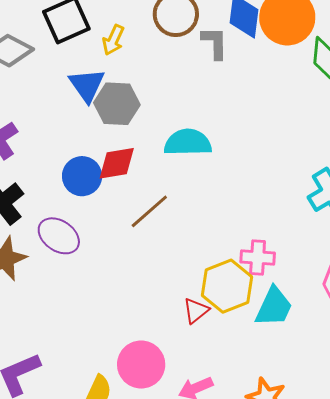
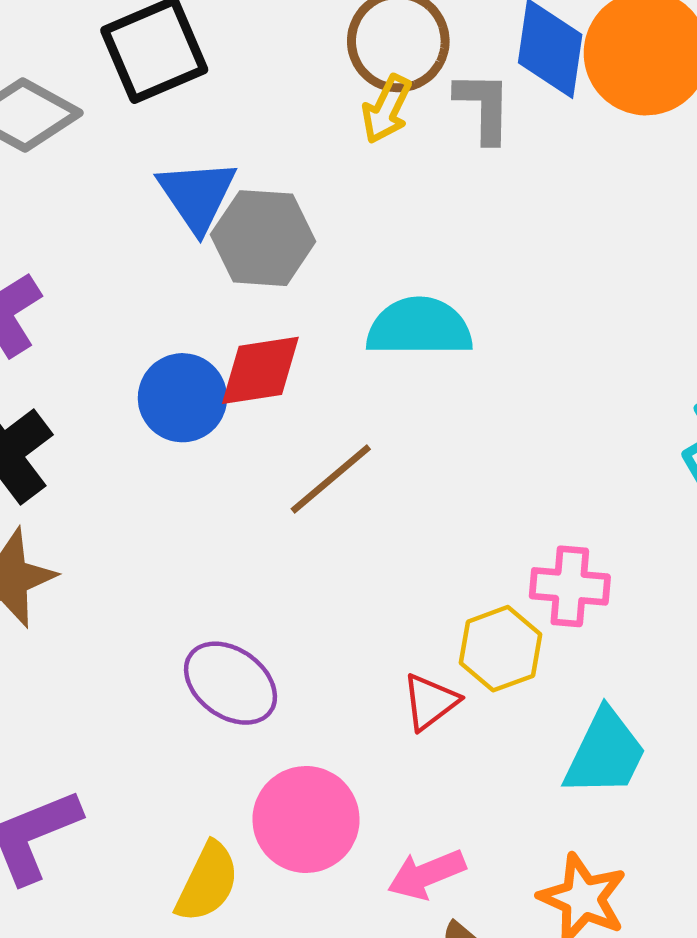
yellow arrow: (113, 40) -> (387, 109), moved
purple ellipse: (59, 236) -> (230, 683), moved
yellow hexagon: (227, 286) -> (501, 649), size x0.7
cyan trapezoid: (274, 307) -> (605, 753), moved

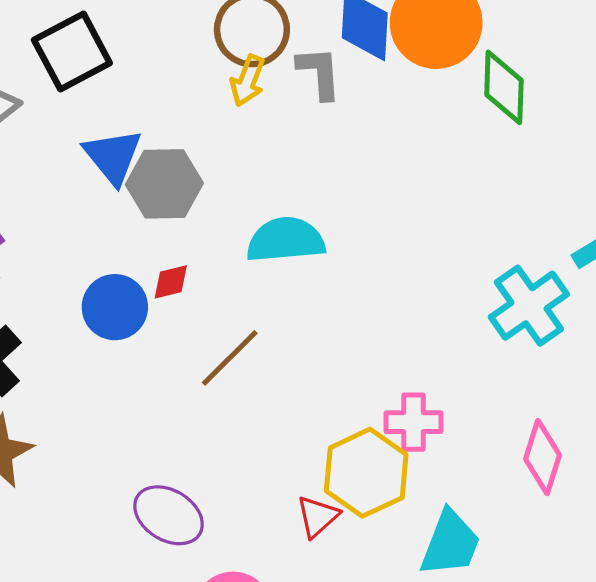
red diamond: (260, 370) -> (171, 282), size x0.6
yellow hexagon: (501, 649) -> (366, 473), size x1.4

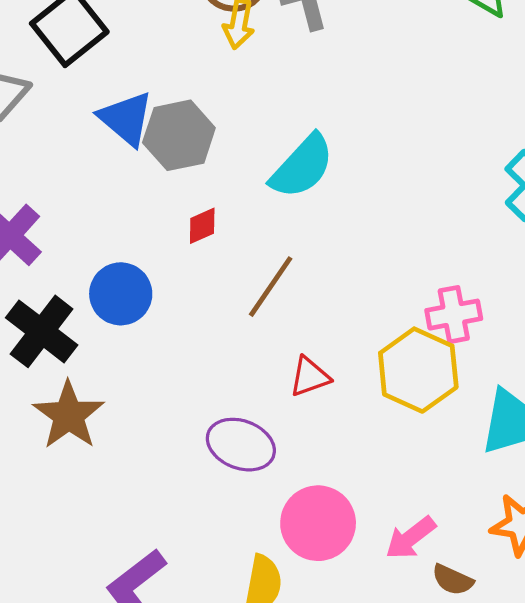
cyan semicircle: (286, 240) -> (302, 166), turned 148
blue circle: (115, 307) -> (121, 294), moved
red triangle: (317, 516) -> (310, 377), moved, turned 33

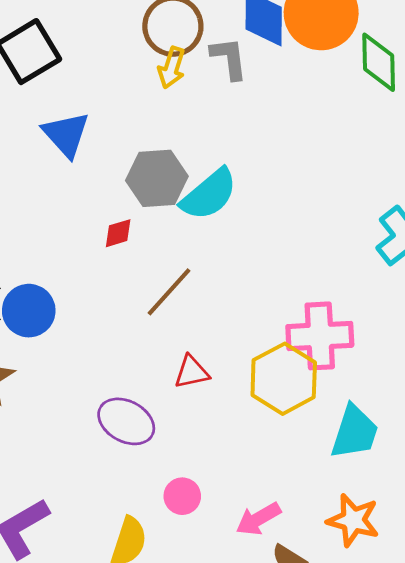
gray hexagon: (179, 135) -> (157, 178), moved
blue circle: (121, 294) -> (29, 311), moved
pink cross: (454, 315) -> (320, 336), size x1.4
pink circle: (318, 523) -> (182, 496), size x0.6

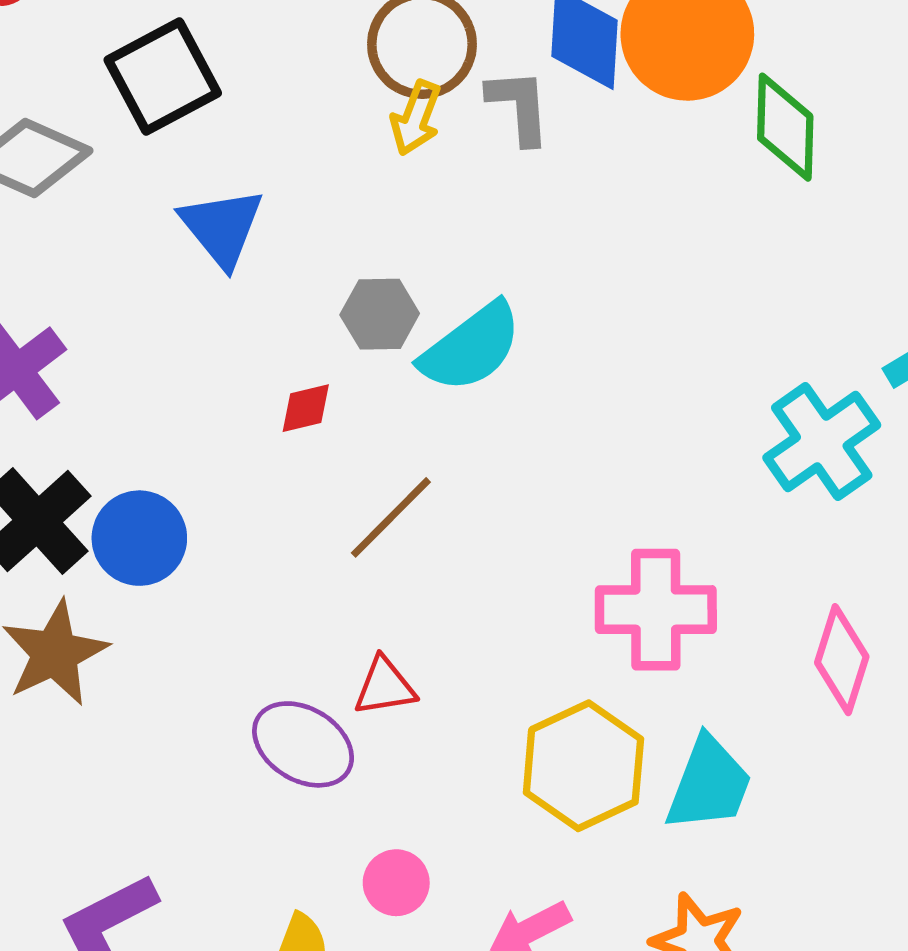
gray hexagon: (157, 178) -> (380, 314), size x0.7
red triangle: (192, 372) -> (385, 687), moved
yellow hexagon: (284, 379) -> (583, 766), moved

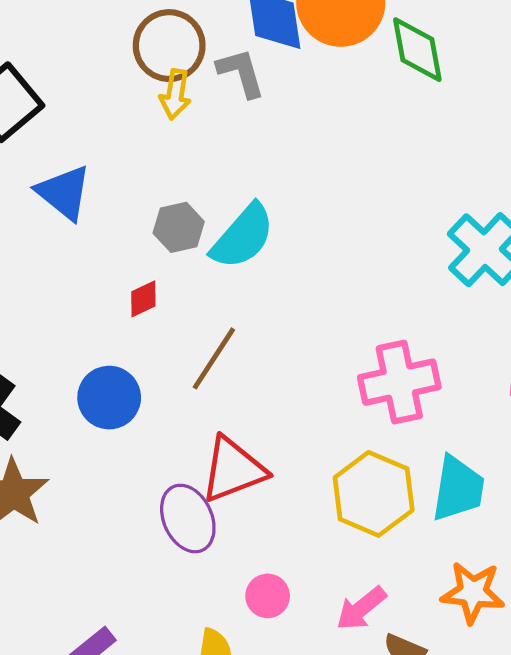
blue circle: (139, 538) -> (109, 398), moved
red triangle: (385, 687) -> (233, 470), size x1.6
purple ellipse: (303, 744) -> (188, 519), turned 46

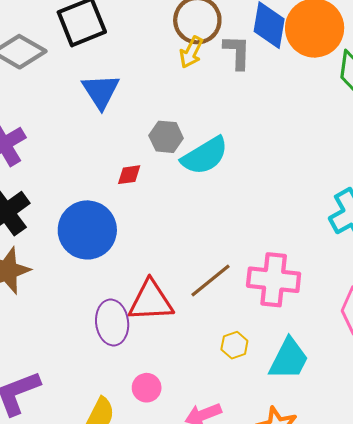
brown line: (214, 358) -> (211, 280), moved
blue circle: (109, 398) -> (87, 230), size x1.4
yellow hexagon: (374, 494) -> (234, 345), size x0.5

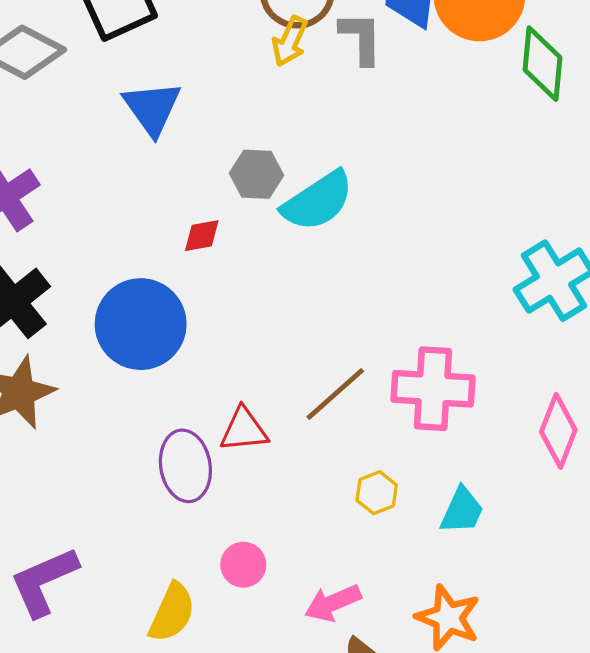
red triangle: (151, 301) -> (244, 430), size x0.7
cyan trapezoid: (289, 359) -> (462, 511), size x0.7

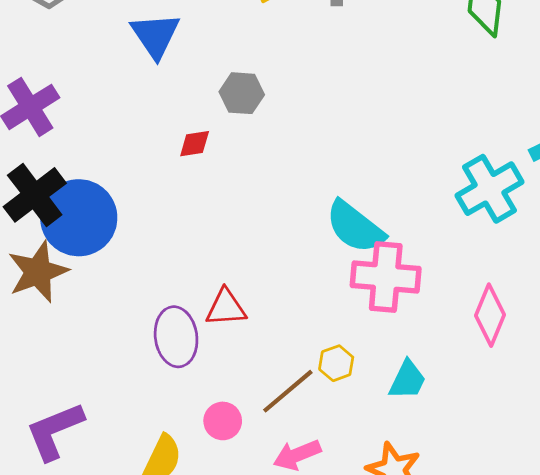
cyan semicircle: (318, 201) -> (355, 227), moved, turned 70
blue circle: (141, 324) -> (79, 218), moved
brown line: (335, 394) -> (288, 391), moved

